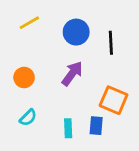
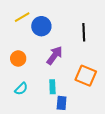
blue circle: (76, 32) -> (41, 26), moved
blue rectangle: (96, 126) -> (62, 103), moved
cyan rectangle: (68, 128) -> (52, 87), moved

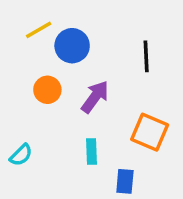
orange circle: (18, 58) -> (47, 90), moved
cyan semicircle: (21, 89) -> (21, 155), moved
blue rectangle: (62, 103) -> (125, 181), moved

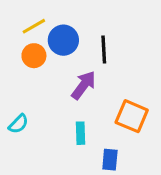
black line: (146, 56) -> (104, 49), moved
orange circle: (47, 90) -> (34, 56), moved
cyan semicircle: (21, 155) -> (18, 124), moved

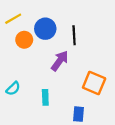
yellow line: (34, 26) -> (13, 19), moved
cyan rectangle: (80, 133) -> (45, 97), moved

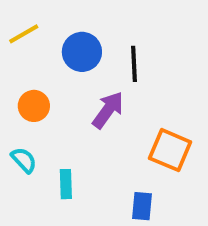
orange circle: (24, 40) -> (34, 106), moved
cyan semicircle: (13, 89) -> (24, 160), turned -88
cyan rectangle: (45, 97) -> (66, 184), moved

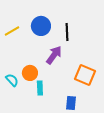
yellow line: (24, 34) -> (12, 31), moved
orange circle: (34, 106) -> (30, 73), moved
cyan rectangle: (66, 184) -> (40, 88), moved

